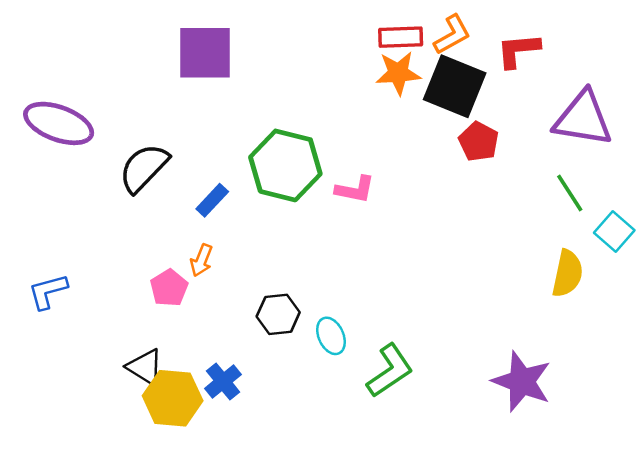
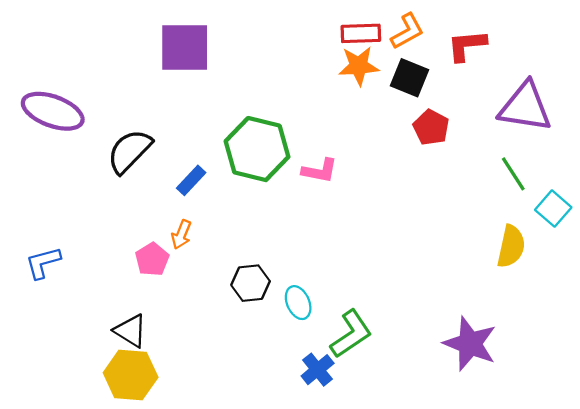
black square: (455, 86) -> (409, 78), size x0.7
blue cross: (223, 381) -> (318, 370), moved
yellow hexagon: (173, 398) -> (131, 375), moved

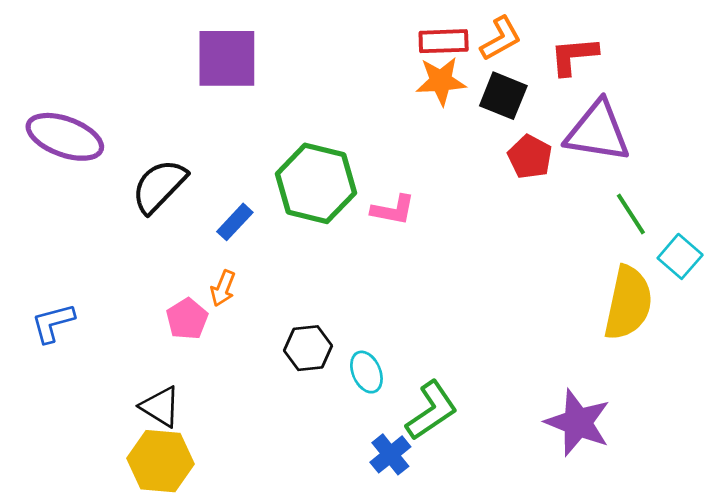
purple triangle: (525, 107) -> (598, 132), moved
yellow semicircle: (511, 246) -> (628, 303), size x1.4

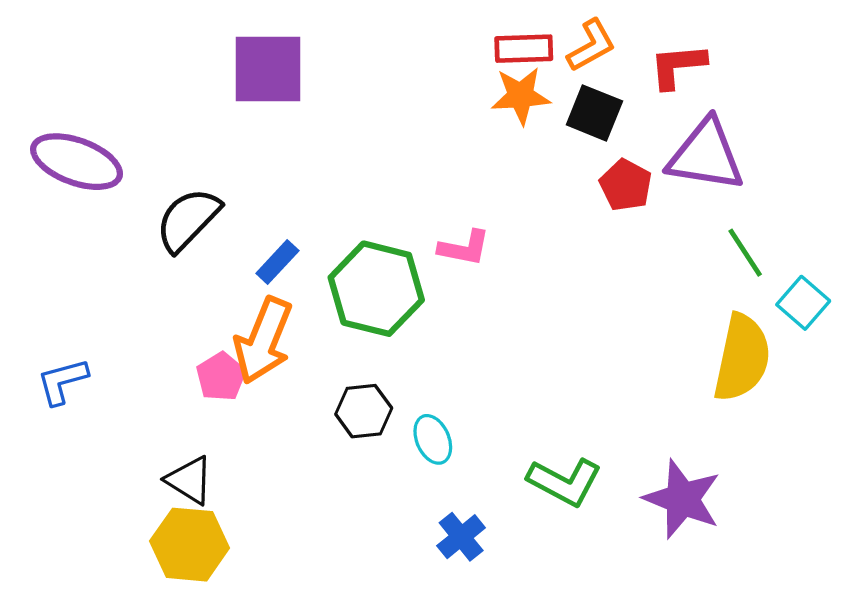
green hexagon: (316, 183) -> (376, 289), moved
orange arrow: (223, 288) -> (263, 341), size x2.0
green L-shape: (432, 411) -> (565, 482), moved, turned 62

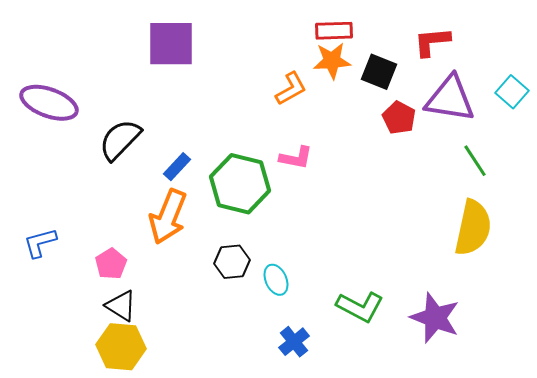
orange L-shape: (591, 45) -> (291, 89), moved
cyan square: (803, 303) -> (512, 92), moved
pink pentagon: (221, 377) -> (111, 264), moved

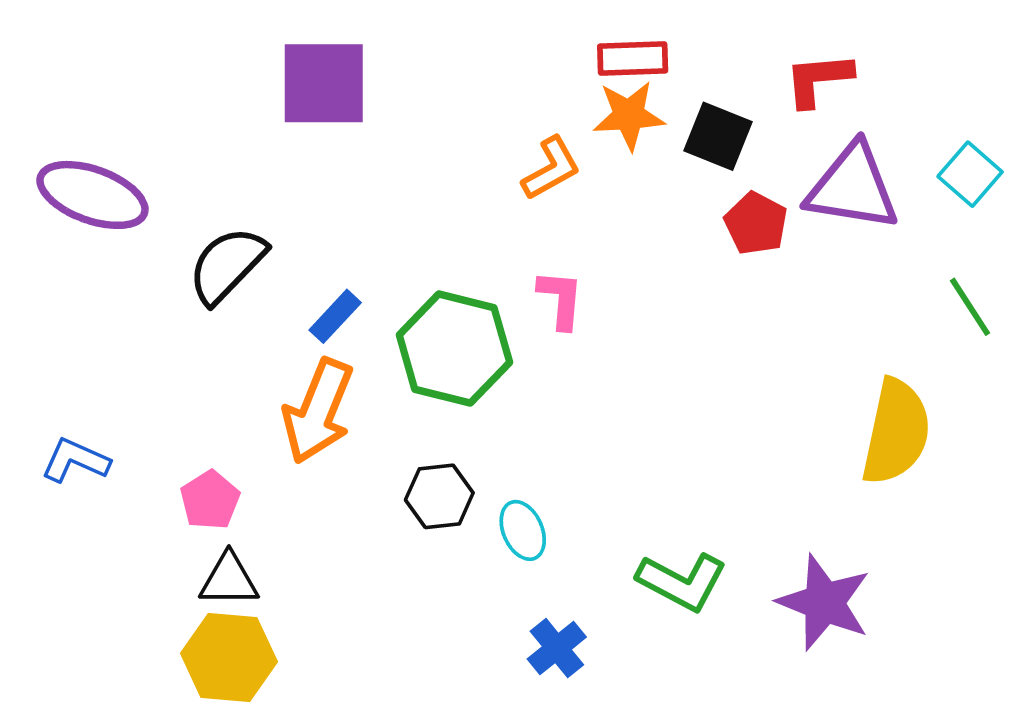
pink L-shape: (296, 158) -> (561, 299), turned -96
green line: (475, 161) -> (970, 307), moved
blue L-shape: (40, 243) -> (75, 460), turned 39
black triangle: (121, 306) -> (229, 580), turned -32

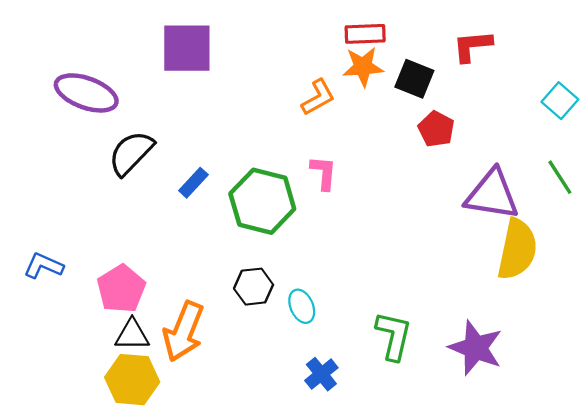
purple triangle: (853, 187) -> (492, 195), moved
purple ellipse: (92, 195) -> (86, 93), moved
orange arrow: (318, 411) -> (184, 331), moved
pink pentagon: (210, 500) -> (121, 289), size x1.4
green L-shape: (682, 582) -> (394, 336), turned -105

